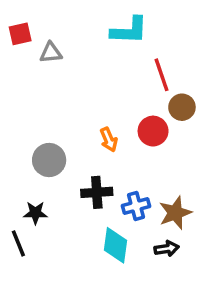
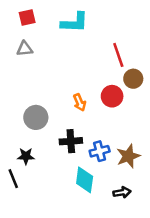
cyan L-shape: (129, 31) -> (75, 22), moved
red square: (20, 34) -> (27, 17), moved
gray triangle: (51, 53) -> (25, 49), moved
black arrow: (167, 249) -> (122, 192), moved

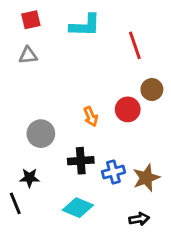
red line: (118, 55) -> (135, 45), moved
cyan diamond: (85, 180) -> (78, 208), moved, turned -75

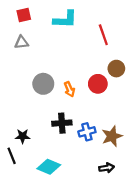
gray circle: (41, 134) -> (43, 84), moved
cyan diamond: (78, 208) -> (49, 167), moved

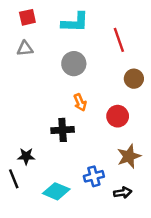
gray circle: (43, 84) -> (74, 64), moved
red circle: (98, 84) -> (118, 116), moved
black cross: (62, 123) -> (63, 130), moved
blue cross: (87, 132) -> (94, 176), moved

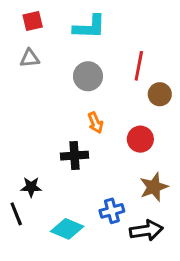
red line: (119, 40) -> (139, 66), moved, turned 30
black arrow: (123, 193) -> (146, 230), size x1.5

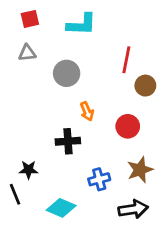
gray circle: (88, 76) -> (67, 73), moved
blue cross: (112, 211) -> (99, 179), moved

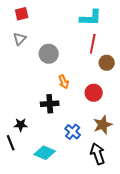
cyan L-shape: (82, 24) -> (91, 18), moved
gray triangle: (27, 53) -> (20, 39), turned -40
blue cross: (99, 179) -> (73, 132), turned -35
black arrow: (133, 209) -> (98, 154), turned -100

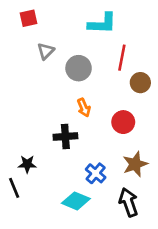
cyan L-shape: (91, 18) -> (102, 23), moved
gray triangle: (20, 39) -> (46, 51), moved
gray circle: (49, 54) -> (79, 68), moved
cyan diamond: (45, 153) -> (76, 201), moved

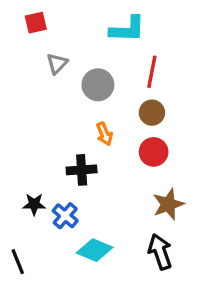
brown circle: (140, 83) -> (152, 113), moved
blue cross: (96, 173) -> (65, 216), moved
black line: (14, 188) -> (18, 262), moved

